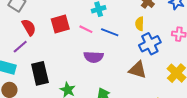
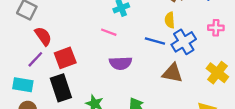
red square: (60, 24) -> (65, 58), moved
blue line: (110, 32) -> (155, 41), moved

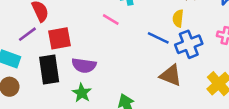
purple semicircle: (121, 63) -> (84, 65), moved

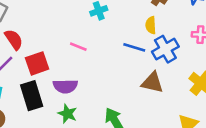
pink line: (111, 19) -> (78, 47), moved

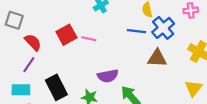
red square: (37, 63) -> (66, 35), moved
purple semicircle: (65, 86) -> (108, 76), moved

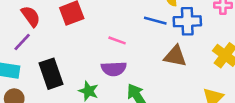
blue cross: (163, 28) -> (187, 21), turned 30
pink line: (89, 39) -> (117, 40), moved

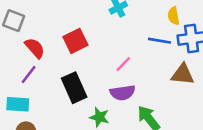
pink line: (117, 40) -> (123, 64), turned -60
black rectangle: (51, 74) -> (74, 88), moved

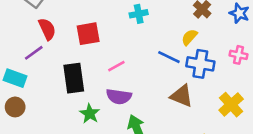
yellow semicircle: (174, 16) -> (189, 37), turned 36
pink line: (123, 64) -> (116, 66), moved

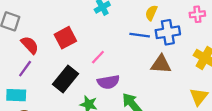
black rectangle: (74, 78) -> (66, 79), turned 65

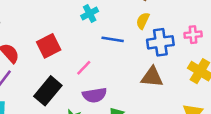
pink cross: (197, 14) -> (193, 35), moved
blue line: (140, 35) -> (113, 39), moved

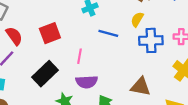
pink line: (84, 68) -> (79, 56), turned -40
brown triangle: (152, 77) -> (140, 87), moved

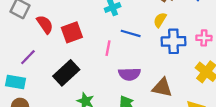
red semicircle: (14, 36) -> (45, 24), moved
pink line: (79, 56) -> (108, 48), moved
purple semicircle: (87, 82) -> (129, 74), moved

